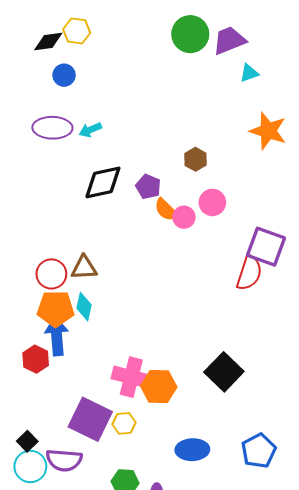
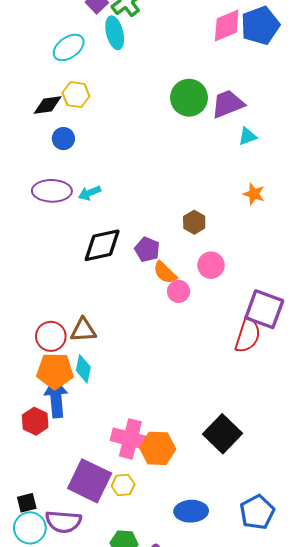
orange star: (268, 131) -> (254, 194), moved, size x0.6
pink circle: (184, 217) -> (179, 291), moved
black square: (27, 441) -> (27, 503), turned 30

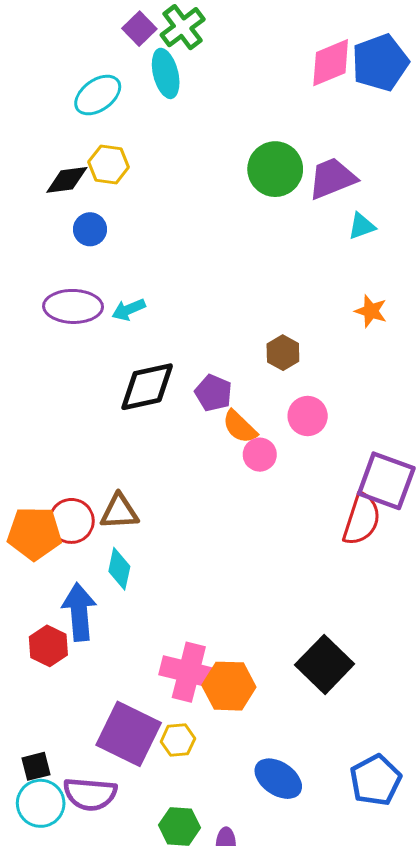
orange pentagon: (55, 371) -> (34, 533), moved
blue ellipse: (191, 511) -> (278, 779), turned 36

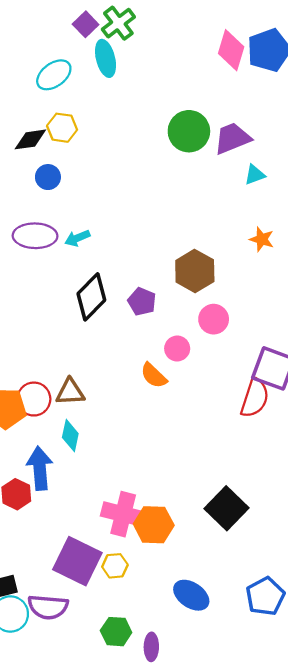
pink diamond: (331, 63) -> (231, 50), turned -51
brown hexagon: (283, 353) -> (195, 271), size x1.6
black diamond: (147, 387) -> (91, 297), turned -33
orange semicircle: (240, 427) -> (154, 376), moved

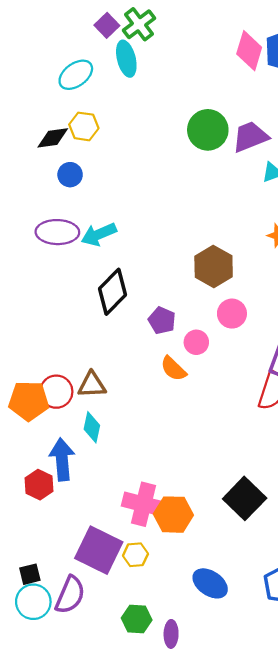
cyan arrow: (77, 238) -> (99, 234), size x1.4
purple pentagon: (142, 302) -> (162, 320), moved
purple semicircle: (48, 607) -> (70, 595), turned -72

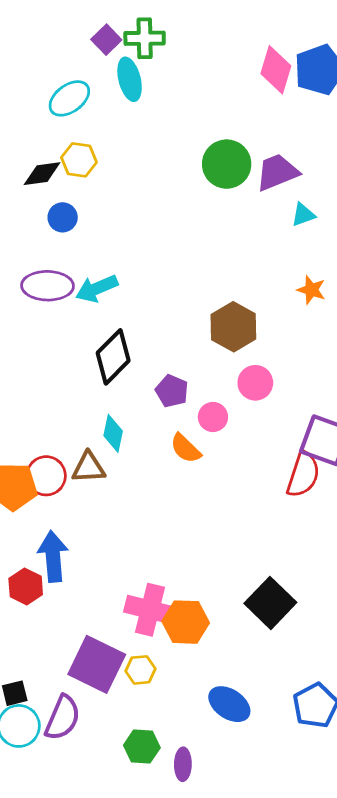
green cross: (139, 24) -> (145, 38), turned 36
cyan diamond: (92, 427) -> (113, 433), moved

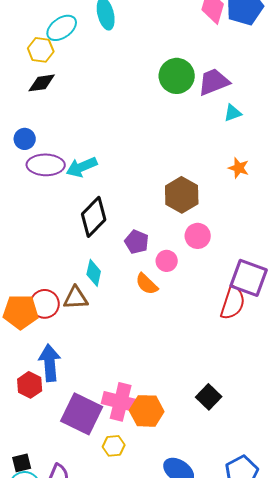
yellow hexagon: (79, 160) -> (41, 50), moved
blue circle: (63, 217) -> (25, 139), moved
black square: (270, 603) -> (209, 397), size x0.7
purple square: (97, 664) -> (82, 414), moved

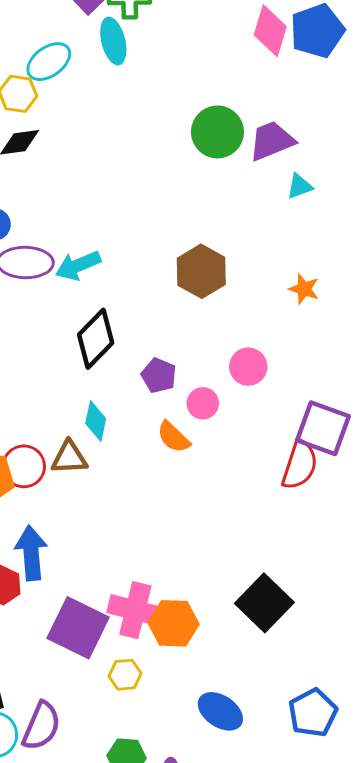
orange star: (239, 168) -> (304, 289), moved
brown hexagon: (182, 195) -> (201, 271), moved
black square: (209, 397) -> (264, 603), size x1.5

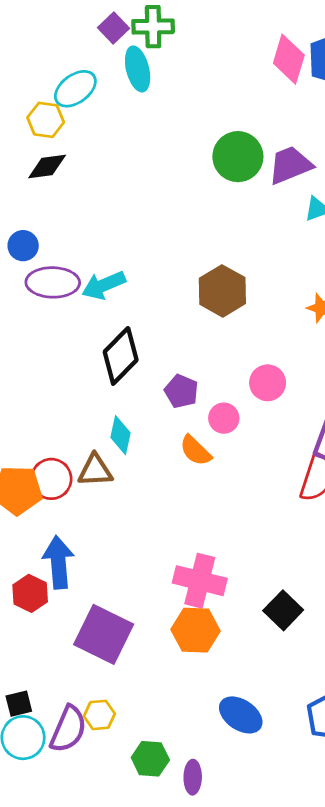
black square: (264, 603) -> (283, 610), size x0.7
pink cross: (135, 610) -> (200, 581), moved
yellow hexagon: (125, 675) -> (99, 715), moved

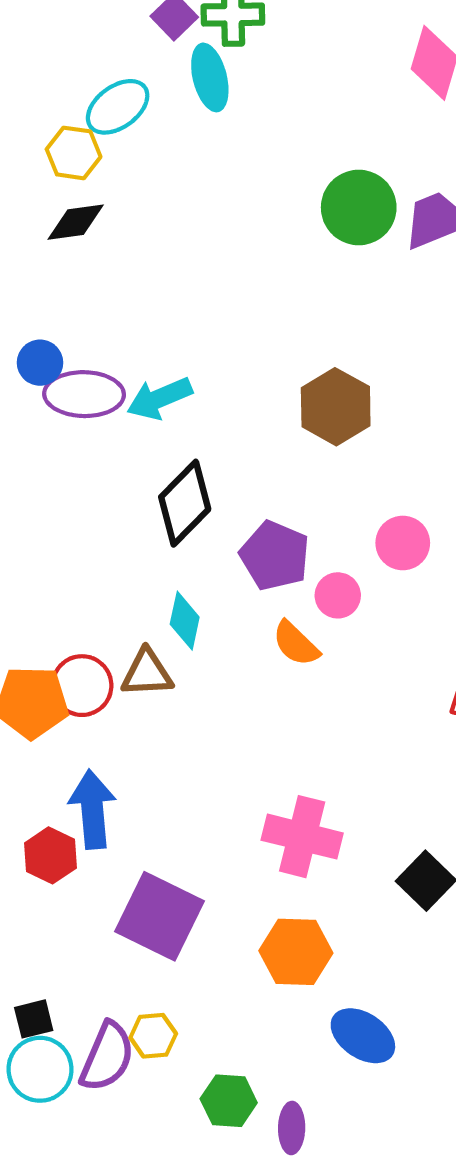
blue circle: (23, 246) -> (40, 363), moved
purple pentagon: (181, 391) -> (275, 556), size x1.4
orange hexagon: (196, 630) -> (296, 952), moved

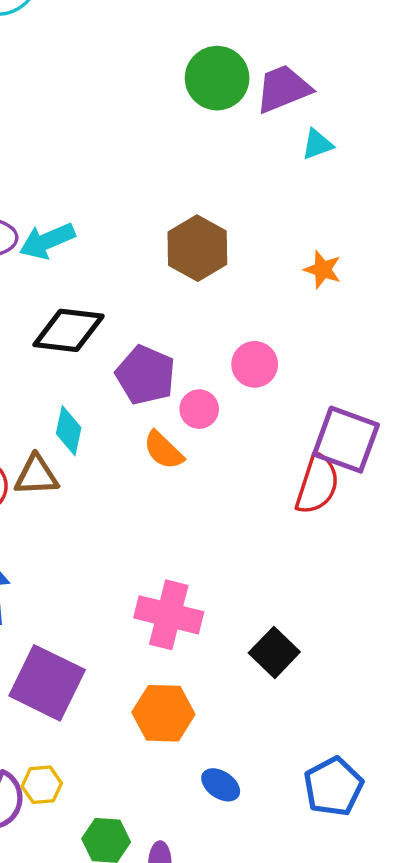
black diamond: (185, 503) -> (69, 330), turned 52
blue ellipse: (363, 1036) -> (221, 785), size x0.7

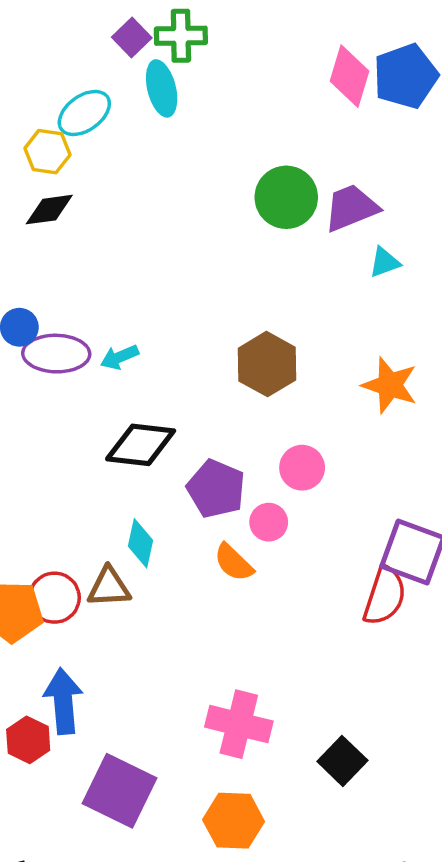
cyan arrow: (47, 241) -> (119, 357), size x0.7
orange star: (323, 270) -> (390, 385), size x1.5
pink circle: (255, 364) -> (302, 468), moved

